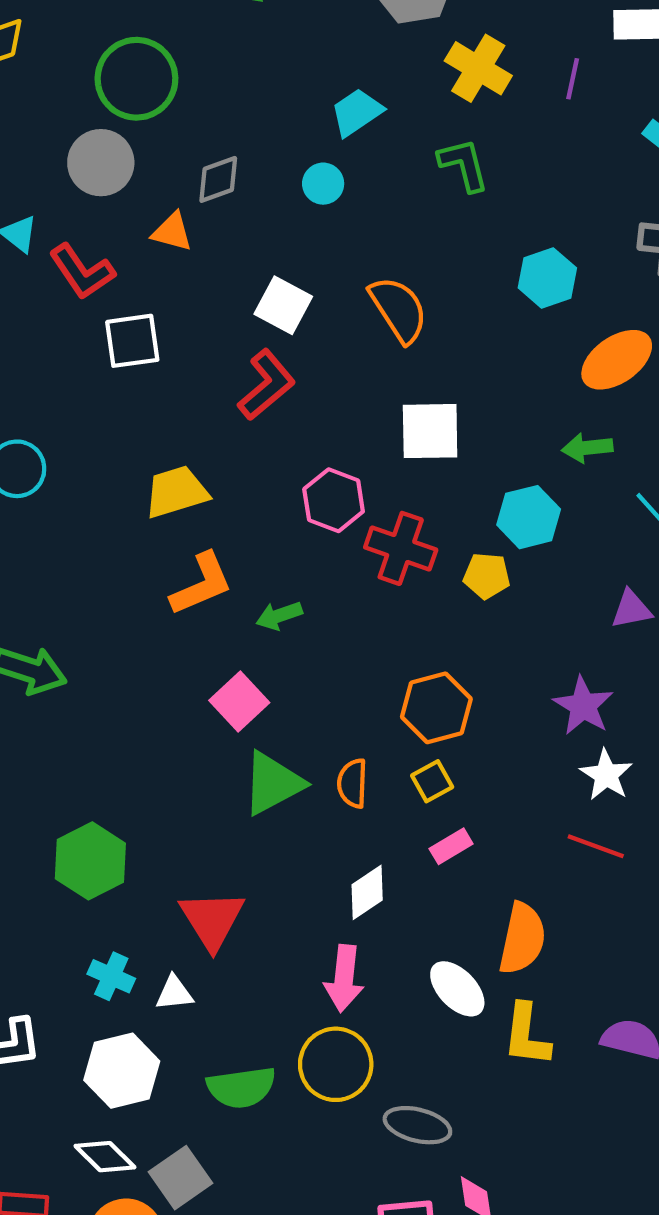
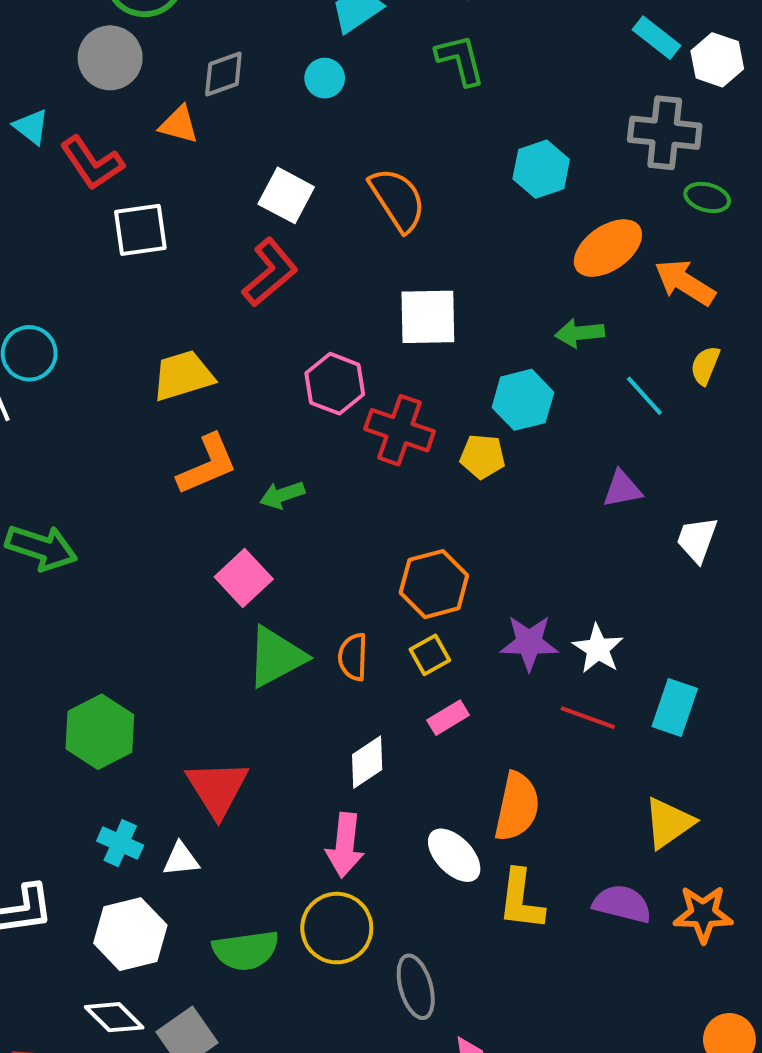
purple star: (583, 706) -> (529, 643), moved, turned -30
gray ellipse: (417, 1125) -> (416, 987), turned 60

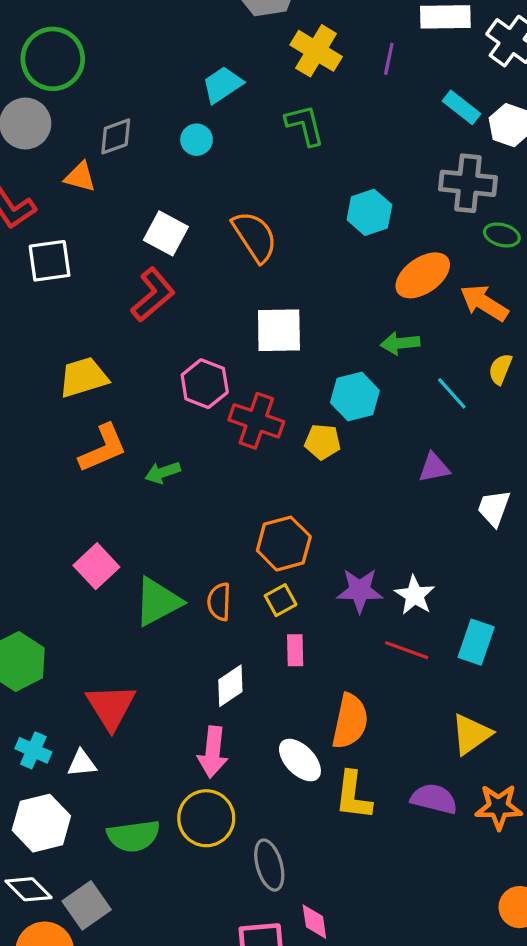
pink square: (244, 578) -> (96, 566), moved
pink rectangle: (448, 718) -> (295, 650), turned -60

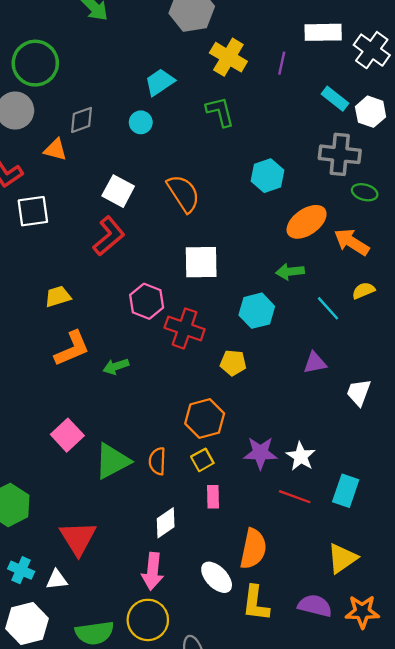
yellow semicircle: (500, 369) -> (363, 291), turned 45
yellow trapezoid: (83, 377) -> (58, 296), size x0.7
yellow pentagon: (323, 442) -> (233, 363), moved

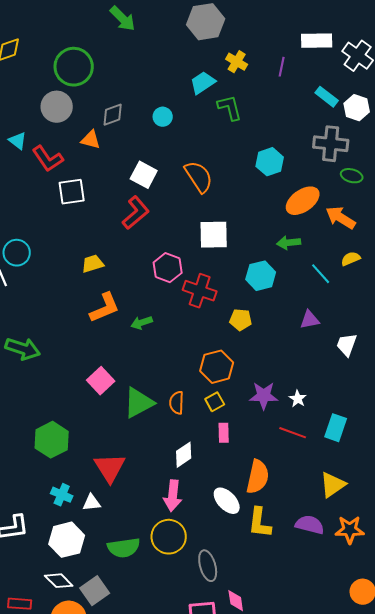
yellow cross: (228, 57) -> (237, 62), size x0.7
cyan trapezoid: (160, 82) -> (203, 83), moved
white star: (301, 456) -> (298, 399), size x0.7

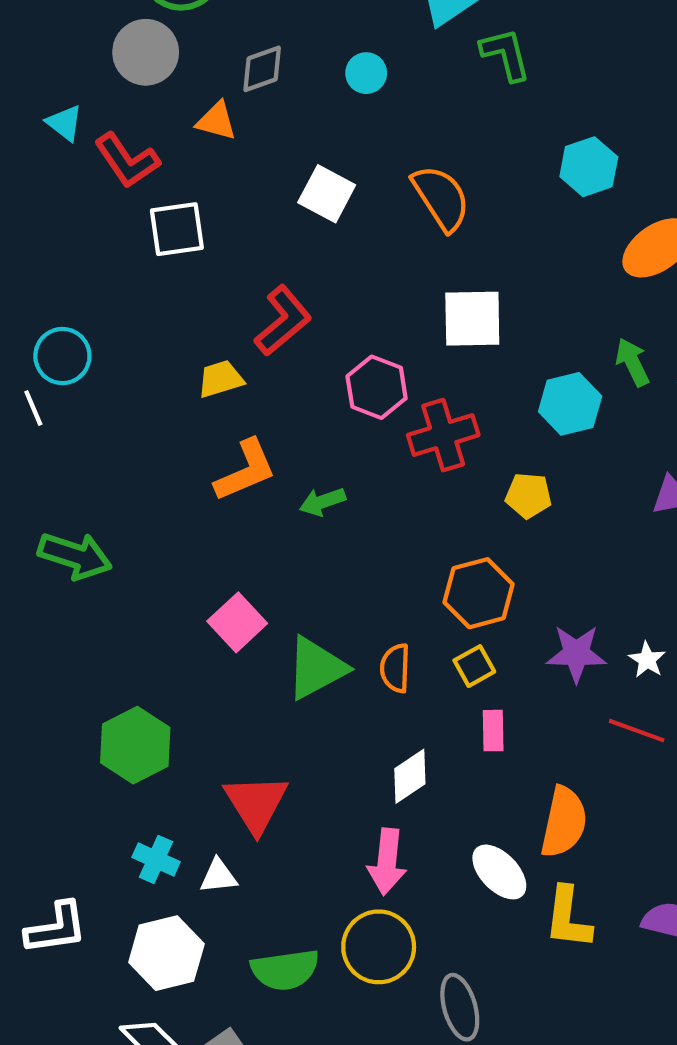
red L-shape: (136, 213) -> (283, 321), moved
green arrow: (289, 243) -> (632, 362), moved, turned 70
red cross: (200, 291) -> (443, 435), turned -36

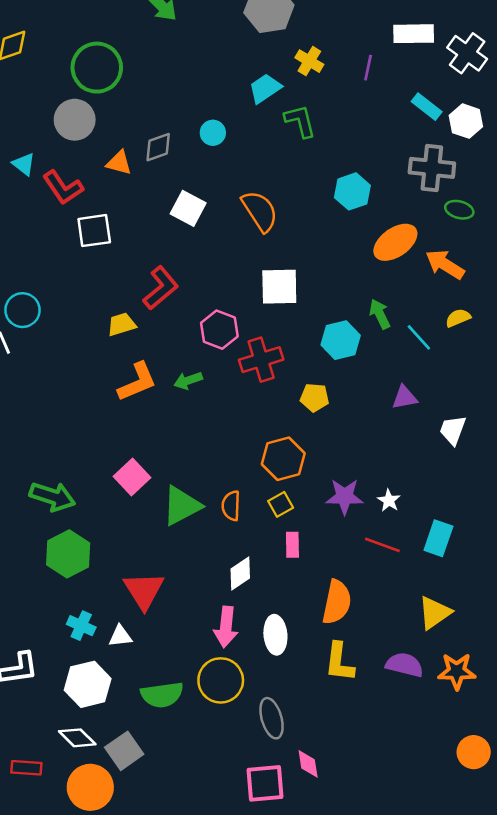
gray diamond: (262, 69) -> (158, 147), moved
green arrow: (322, 502) -> (188, 381), moved
green arrow: (75, 556) -> (52, 497), moved
white ellipse: (499, 872) -> (275, 635), moved, turned 39

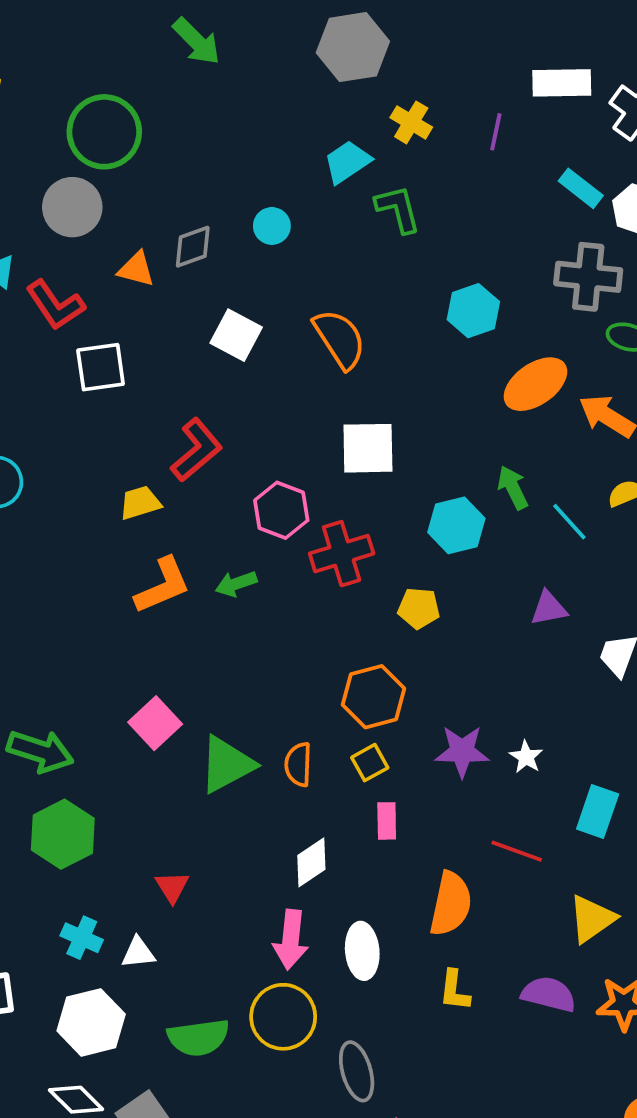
red line: (382, 545) -> (517, 851), moved
red triangle: (144, 590) -> (172, 887), size x0.6
yellow L-shape: (339, 662) -> (455, 990), size x0.7

